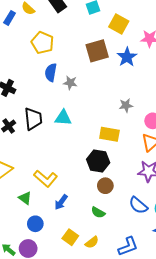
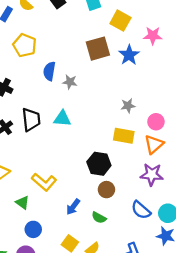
yellow pentagon: (43, 43) -> (25, 45), moved
yellow rectangle: (109, 134) -> (124, 136), moved
blue arrow: (61, 202) -> (73, 207), moved

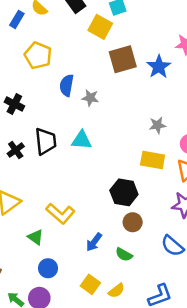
yellow square: (120, 21) -> (100, 27), moved

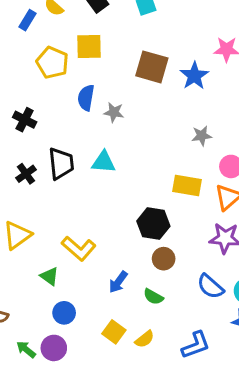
yellow square: (100, 27) -> (89, 46), moved, turned -30
brown square: (123, 59) -> (152, 67), turned 32
gray star: (158, 125) -> (202, 136), moved

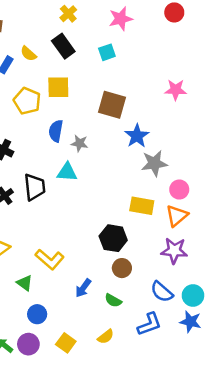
blue star: (194, 76) -> (137, 136), moved
gray star: (202, 136) -> (154, 163), size x1.5
cyan triangle: (104, 162) -> (67, 172), moved
yellow square: (114, 332) -> (66, 343), moved
blue L-shape: (196, 345) -> (149, 324), moved

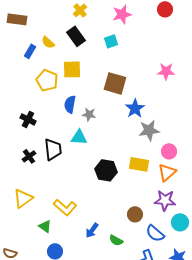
black hexagon: (113, 238) -> (106, 170), moved
brown circle: (122, 268) -> (135, 214), moved
cyan circle: (193, 295) -> (180, 222), moved

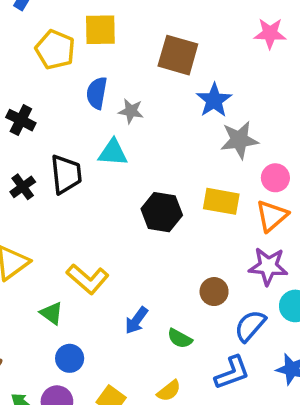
blue semicircle: (155, 233) -> (250, 326), turned 90

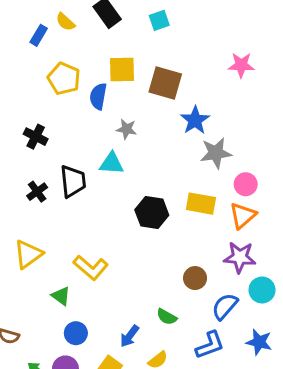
yellow square: (100, 30) -> (122, 70), moved
blue semicircle: (97, 93) -> (98, 96), moved
blue arrow: (136, 320) -> (129, 336), moved

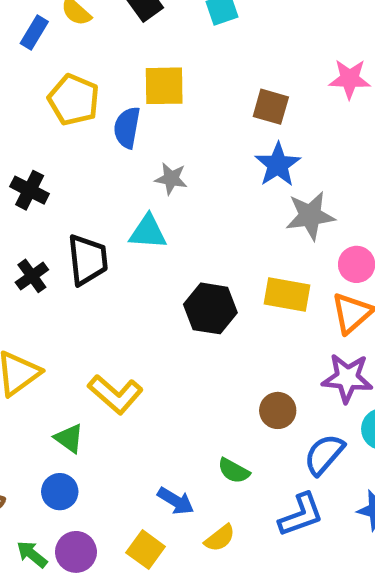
brown square: (165, 83) -> (271, 107), moved, size x0.7
blue circle: (76, 333) -> (60, 492), moved
blue arrow: (129, 336) -> (176, 501), turned -95

